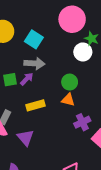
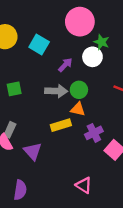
gray arrow: (34, 63) -> (56, 91), moved
purple arrow: (27, 79) -> (65, 65), moved
yellow rectangle: (36, 105) -> (61, 125), moved

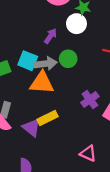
cyan square: (39, 45) -> (28, 61), moved
orange triangle: (78, 109) -> (42, 83), moved, size x1.6
yellow rectangle: (61, 125) -> (47, 118), moved

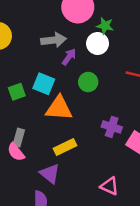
gray arrow: (46, 64) -> (54, 40), moved
purple cross: (90, 100) -> (112, 127), turned -36
purple triangle: (32, 128) -> (50, 174), moved

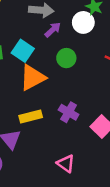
orange triangle: (59, 108) -> (33, 78), turned -44
purple cross: (112, 127) -> (69, 112), moved

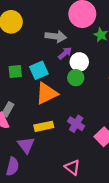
white circle: (83, 22) -> (79, 62), moved
cyan square: (23, 51) -> (39, 70), turned 30

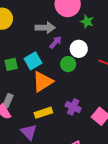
white circle: (79, 62) -> (79, 49), moved

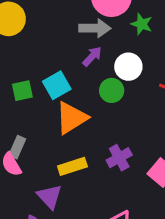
gray arrow: (45, 28) -> (95, 28), moved
purple cross: (73, 107) -> (119, 158), turned 35

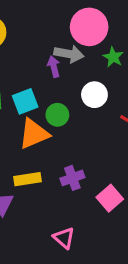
purple arrow: (92, 56) -> (54, 67), moved, turned -66
green circle: (112, 90) -> (57, 115), moved

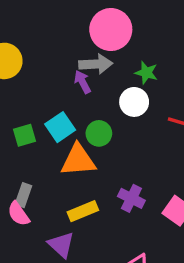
green star: (113, 57) -> (146, 73), moved
orange triangle: (34, 134) -> (78, 160), turned 32
purple cross: (72, 178) -> (131, 198), turned -30

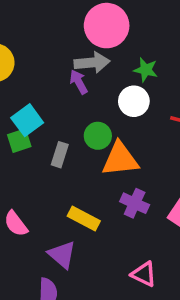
cyan square: (60, 127) -> (27, 120), moved
orange triangle: (78, 160) -> (120, 159), moved
gray rectangle: (23, 195) -> (60, 155), moved
yellow rectangle: (83, 211) -> (84, 219), turned 52

